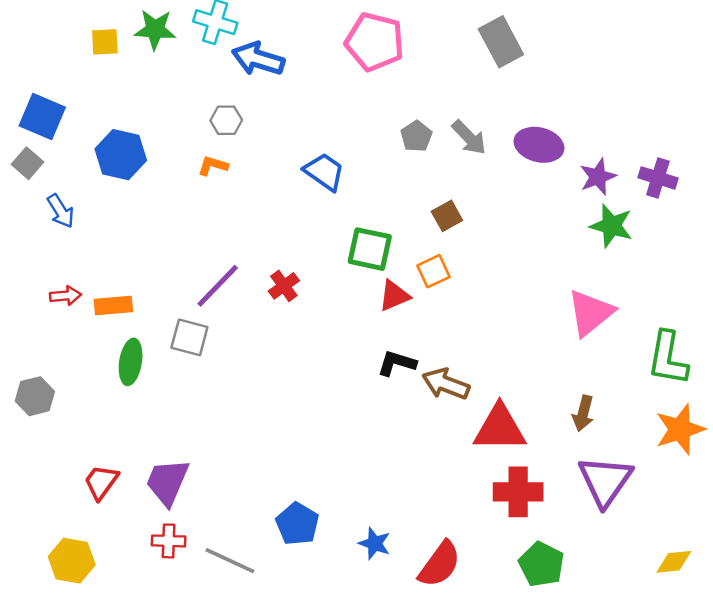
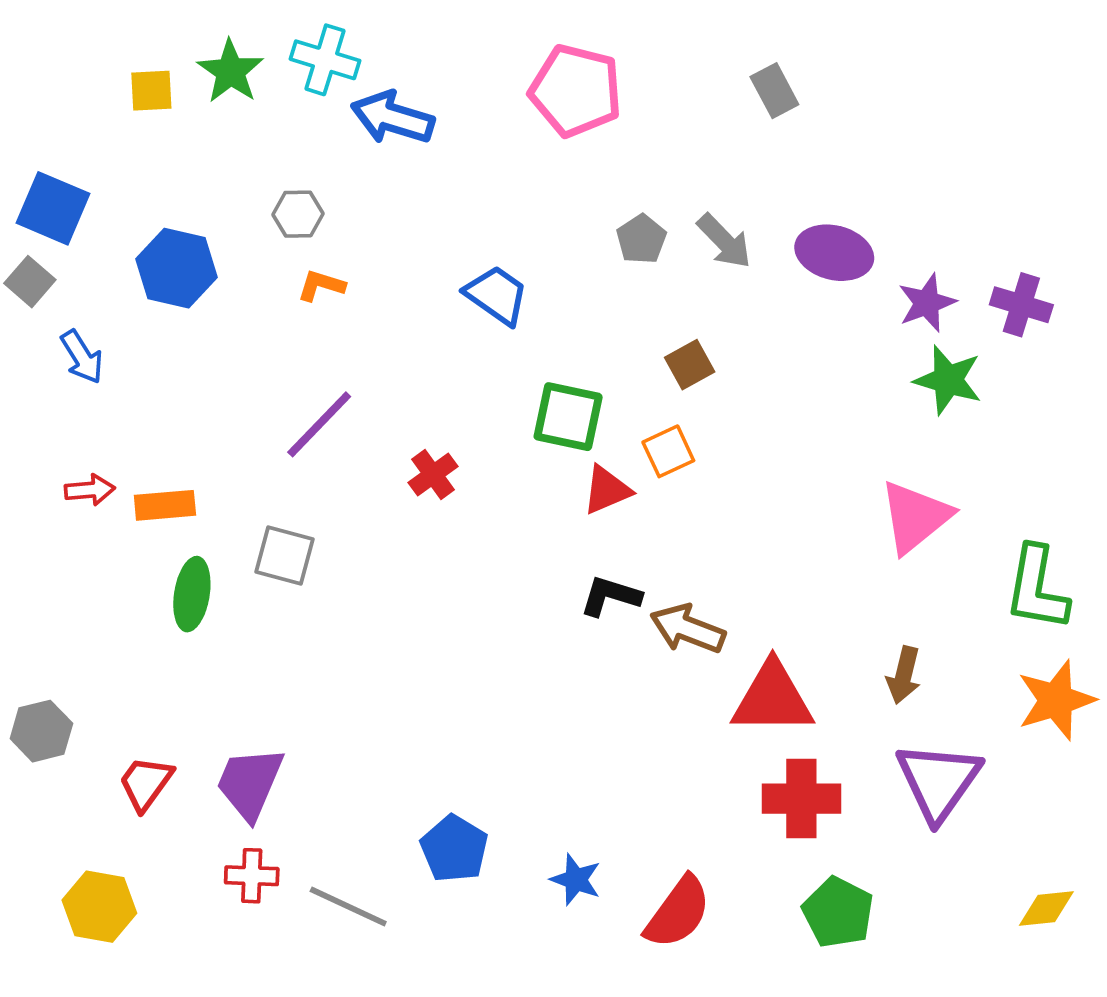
green star: (155, 30) -> (230, 71), turned 30
gray rectangle: (501, 42) -> (774, 91), size x0.7
gray hexagon: (226, 120) -> (298, 214), moved
purple line: (218, 286) -> (319, 424), moved
gray hexagon: (35, 396) -> (41, 731), moved

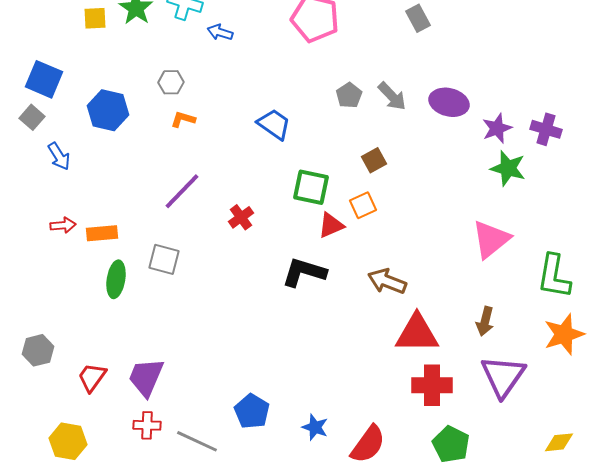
blue arrow: (393, 118) -> (220, 32), size x0.6
black L-shape: (610, 596) -> (304, 272), moved, size x1.4
brown arrow: (688, 629) -> (387, 281), moved

